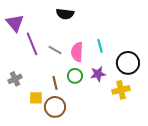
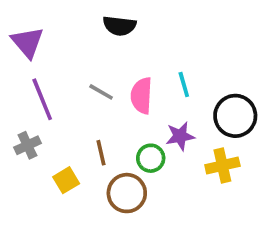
purple line: (32, 44) -> (42, 99), moved
green circle: (75, 76) -> (151, 158), moved
yellow square: (36, 98) -> (66, 180), turned -32
brown circle: (55, 107) -> (127, 193), moved

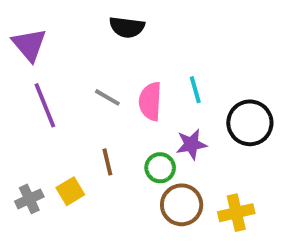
gray cross: (27, 145) -> (29, 199), moved
yellow cross: (222, 166) -> (236, 213), moved
brown circle: (127, 193) -> (182, 205), moved

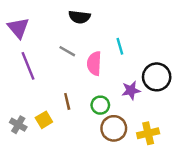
cyan line: (195, 90) -> (120, 46), moved
gray line: (107, 97) -> (67, 51), moved
purple star: (191, 144) -> (131, 90), moved
gray cross: (29, 199) -> (18, 125), turned -35

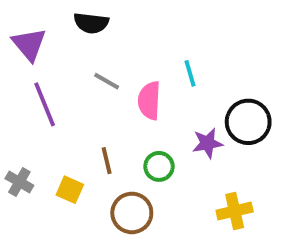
black semicircle: (79, 17) -> (91, 23), moved
yellow square: (44, 120) -> (70, 190), turned -35
gray cross: (18, 125) -> (19, 182), moved
brown circle: (114, 128) -> (132, 213), moved

